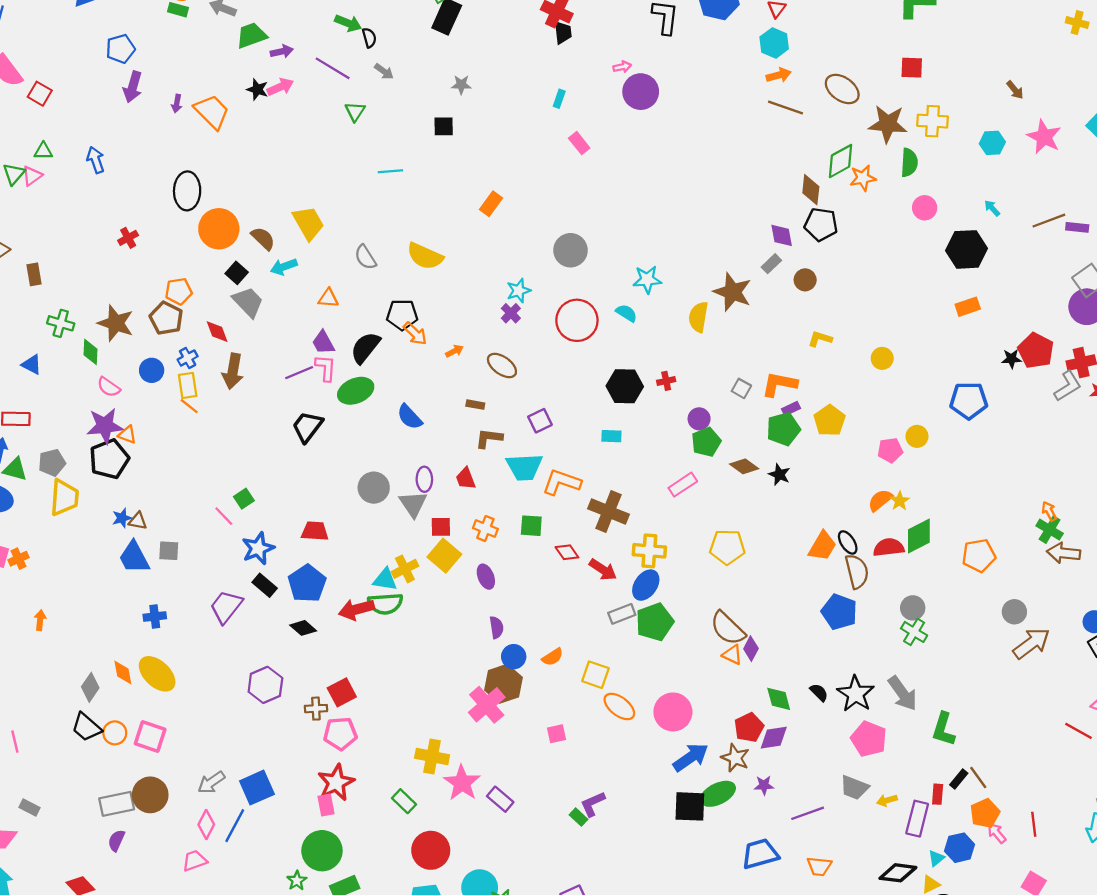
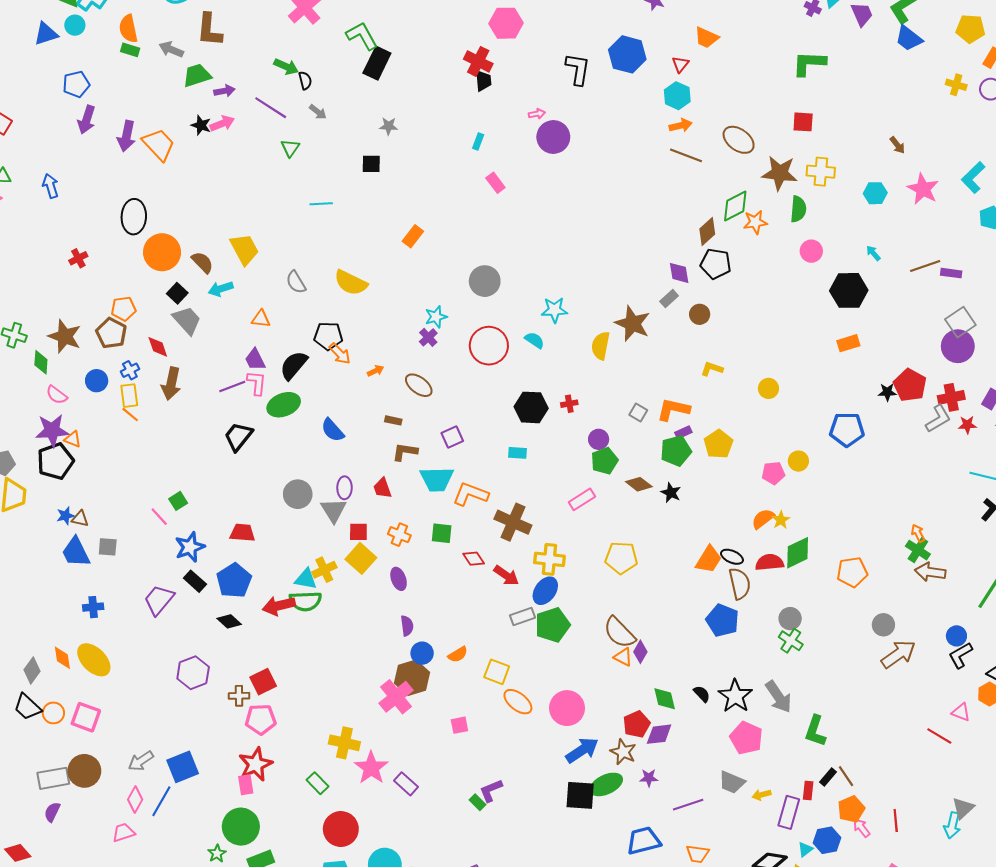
purple arrow: (177, 104) -> (127, 136), size x1.8
brown diamond: (811, 190) -> (707, 232), turned 40
black ellipse: (848, 542) -> (732, 557), turned -35

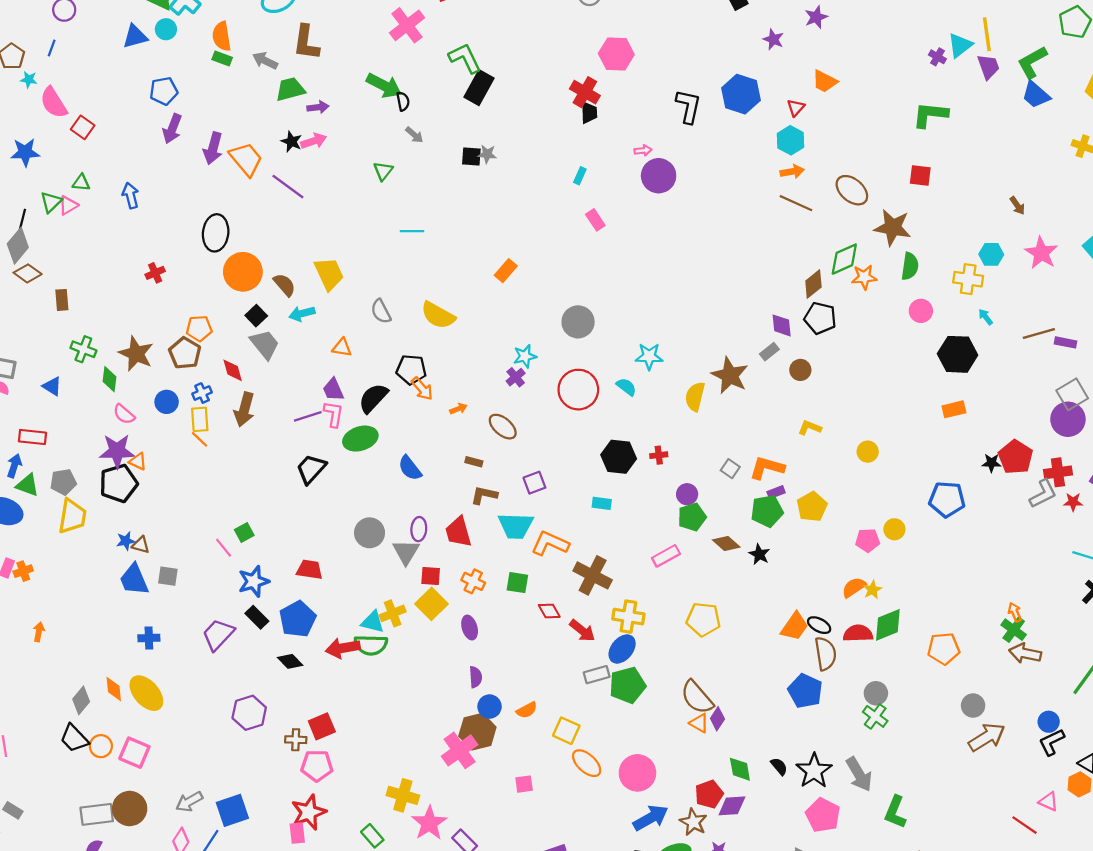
green arrow: (286, 67) -> (384, 86), size x1.4
purple line: (271, 108) -> (288, 187), moved
black square: (371, 164) -> (471, 157), moved
yellow cross: (821, 172) -> (968, 279), moved
red trapezoid: (382, 488) -> (458, 532), size x1.4

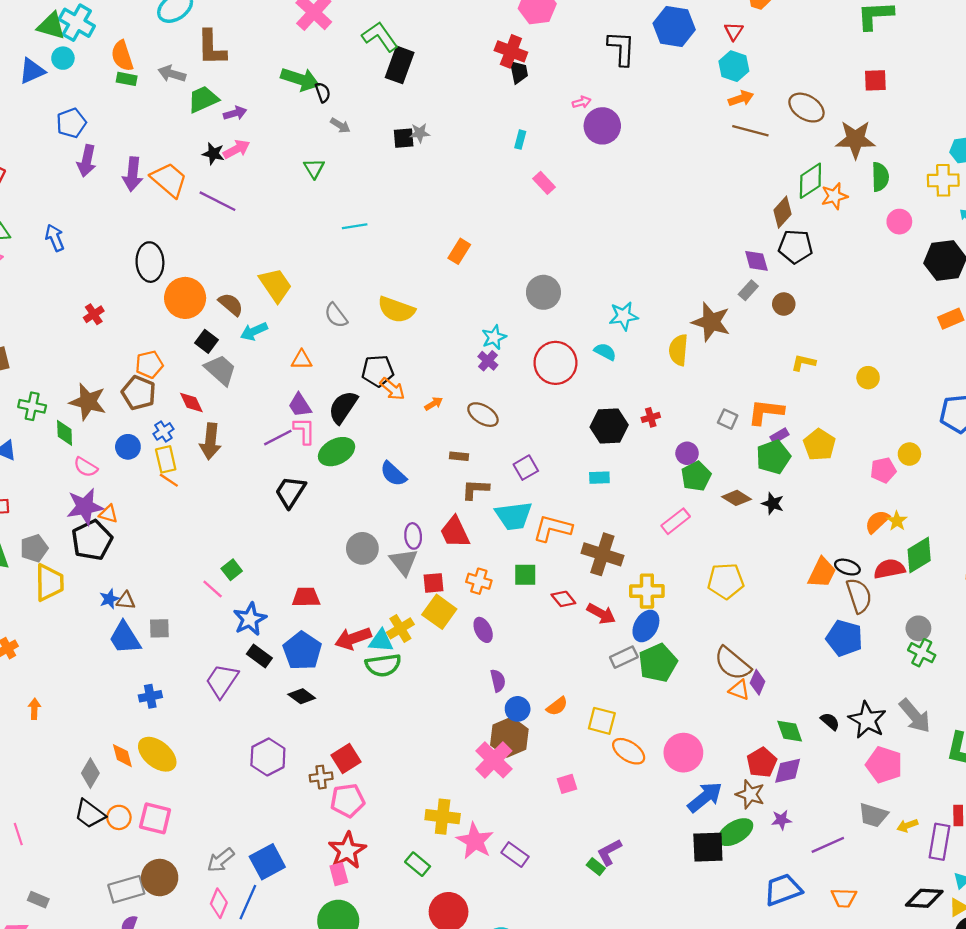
red arrow: (343, 648) -> (353, 638), moved

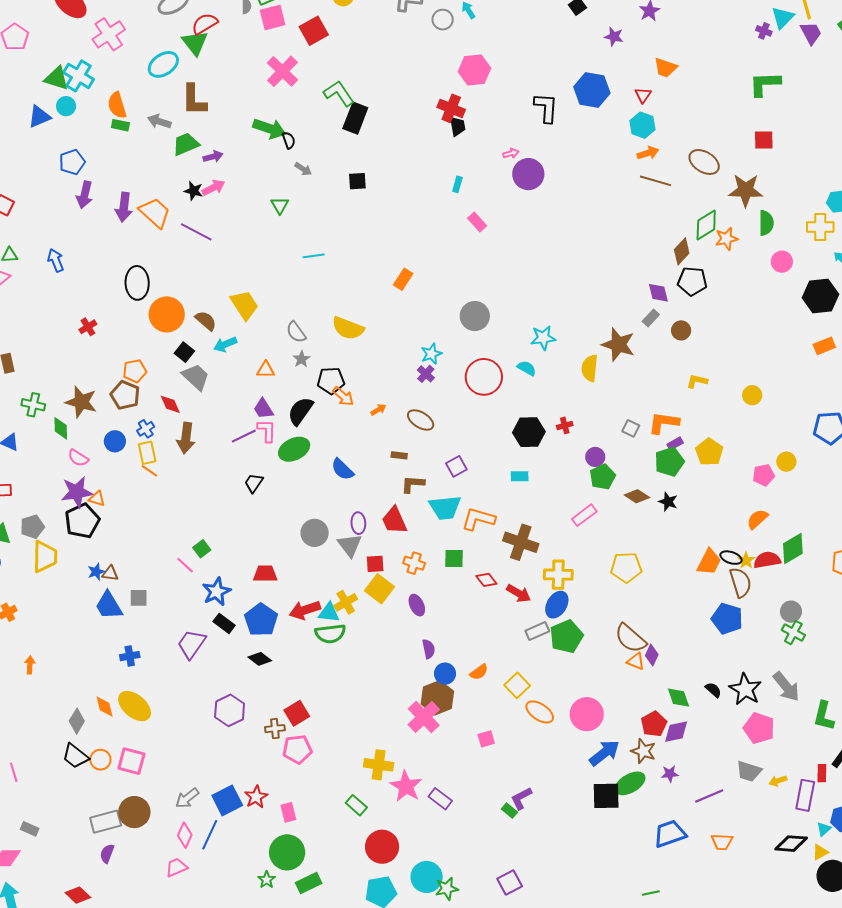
gray star: (420, 133) -> (301, 359), moved, turned -30
black trapezoid: (290, 492) -> (254, 483), size x0.7
yellow star: (897, 521) -> (746, 560), moved
yellow square: (602, 721) -> (517, 685), turned 30
red star: (347, 851) -> (256, 797), moved, size x0.7

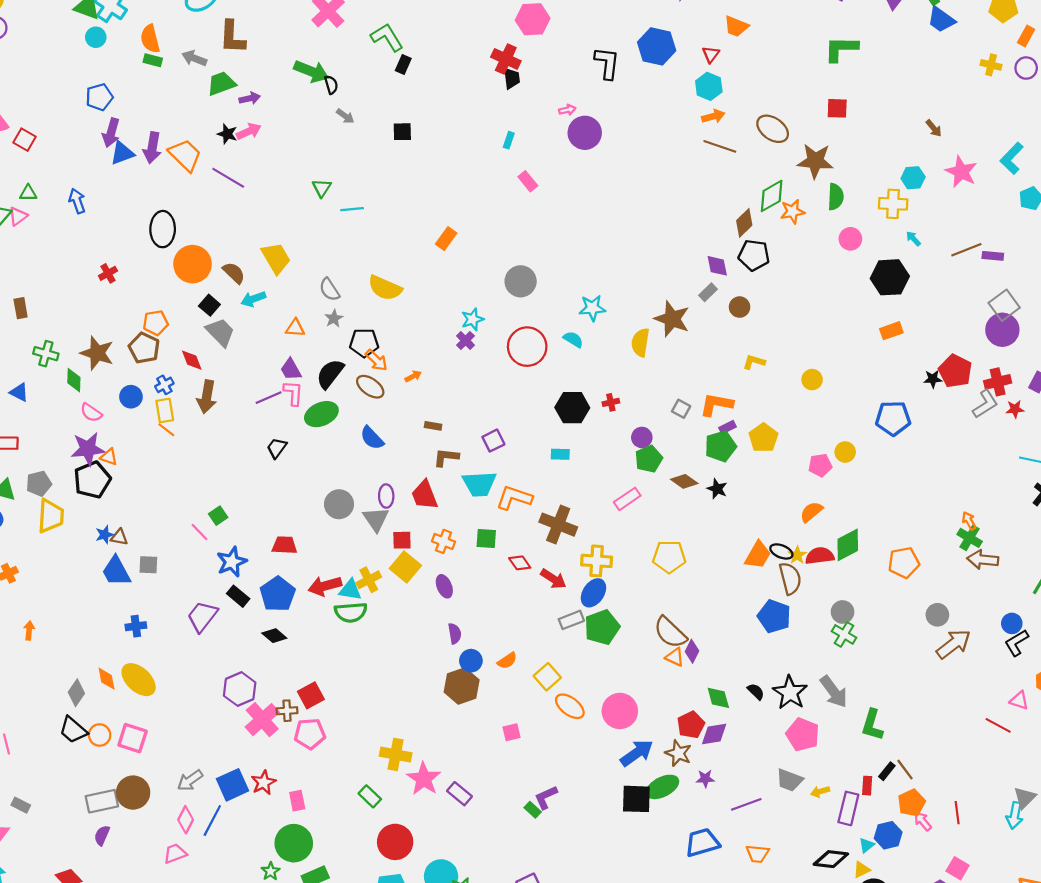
blue triangle: (39, 117) -> (122, 153), moved
black rectangle: (355, 118) -> (403, 64), size x0.6
green triangle: (280, 205) -> (322, 188), moved
brown ellipse: (421, 420) -> (370, 387), moved
pink cross: (424, 717) -> (262, 720), moved

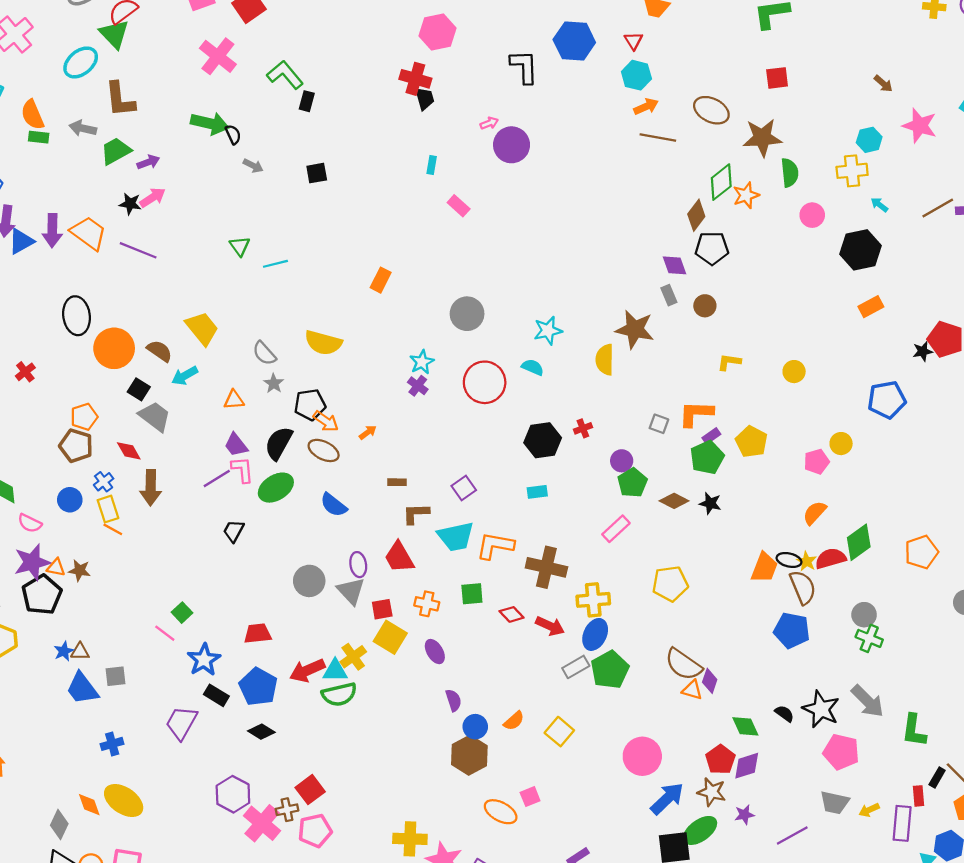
gray rectangle: (708, 292) -> (669, 295), turned -60
brown star: (97, 353) -> (80, 570), moved, size x0.6
orange ellipse: (570, 706) -> (501, 812), moved

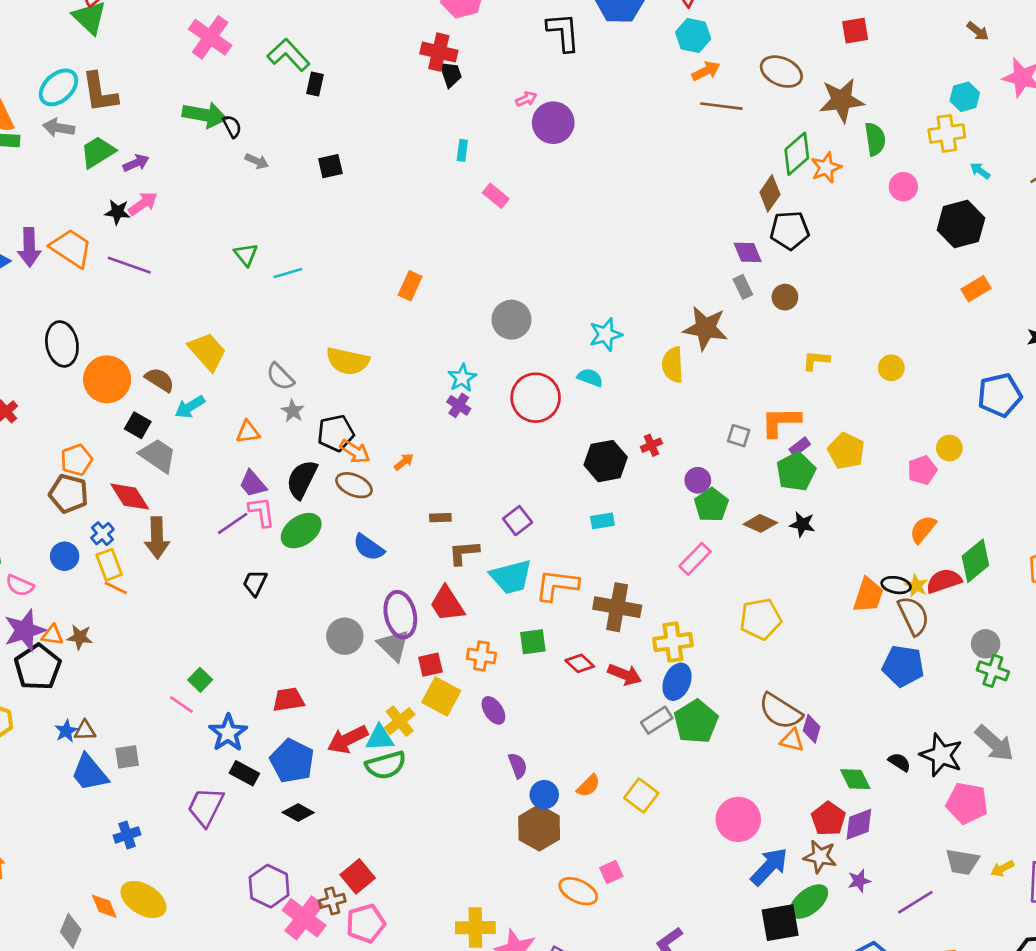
cyan ellipse: (81, 62) -> (58, 87), moved
red diamond: (129, 451) -> (130, 497), size x1.4
purple ellipse: (358, 565) -> (400, 615), size x1.6

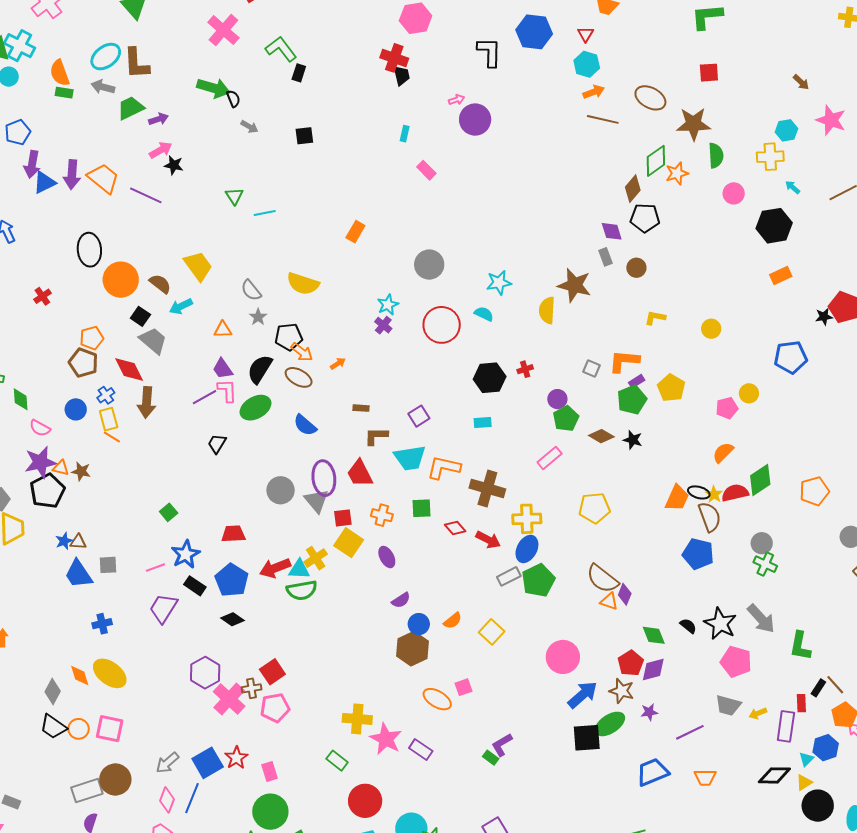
black star: (117, 212) -> (174, 165), moved
pink line: (181, 705) -> (155, 568), moved, turned -60
purple semicircle: (518, 766) -> (401, 600), turned 72

